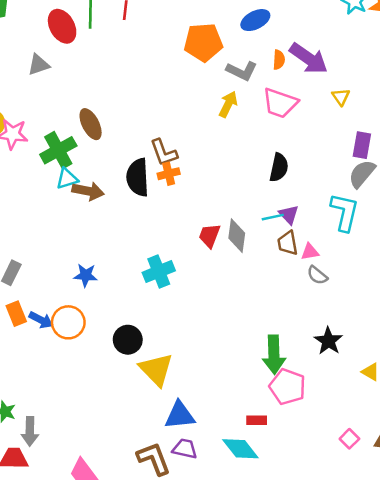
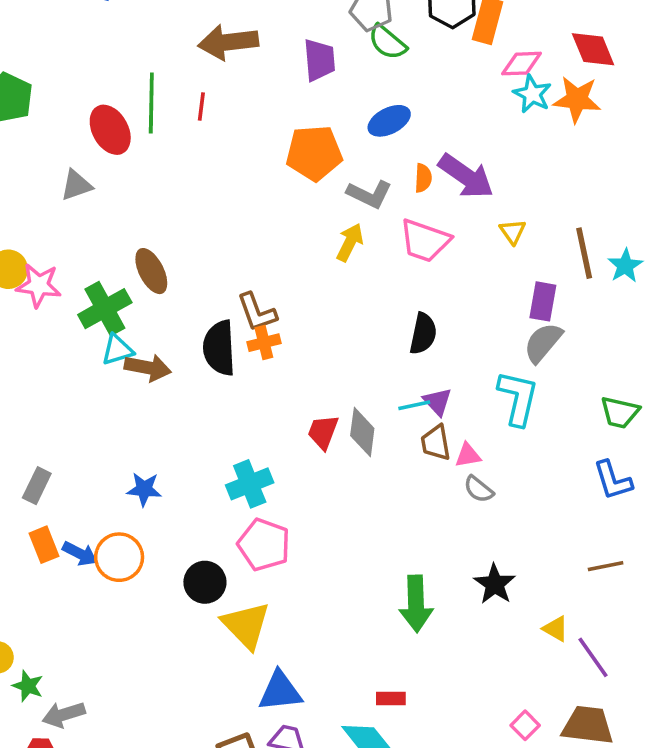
pink pentagon: (288, 387) -> (264, 545), moved
gray arrow: (30, 431) -> (64, 715), turned 72

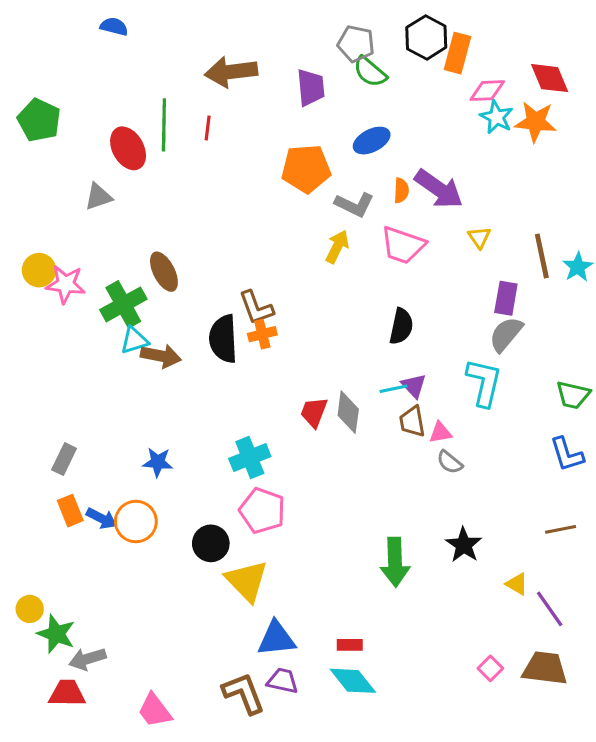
green star: (28, 686) -> (56, 634), size x1.4
red rectangle: (391, 698) -> (350, 645), moved

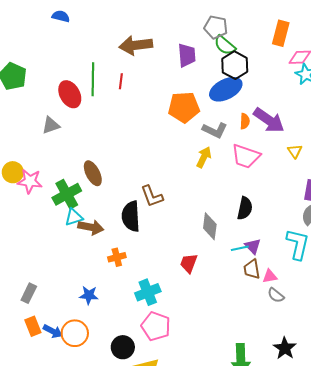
black hexagon: (426, 37) -> (235, 65), moved
blue ellipse: (372, 141) -> (226, 89), size x1.4
orange cross: (262, 334) -> (117, 257), moved
gray diamond: (348, 412) -> (210, 226), moved

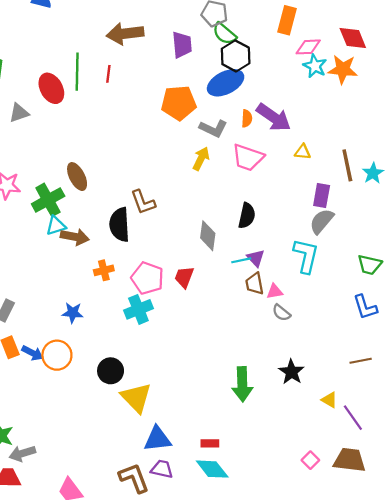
gray triangle: (51, 125) -> (19, 113), moved
yellow triangle: (295, 151) -> (303, 152), turned -49
pink pentagon: (156, 326) -> (147, 278), moved

